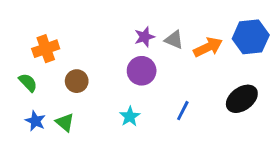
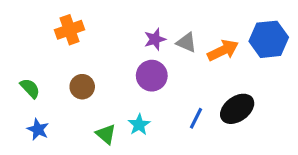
orange cross: (46, 49) -> (70, 30), moved
black ellipse: (242, 99) -> (237, 109), moved
green triangle: (65, 122) -> (106, 134), moved

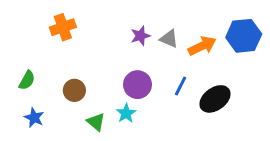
purple circle: (152, 76) -> (137, 85), moved
brown circle: (82, 87) -> (74, 90), moved
green semicircle: (30, 88) -> (27, 80), turned 72
blue line: (196, 118) -> (181, 86), moved

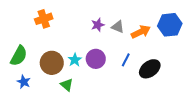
green semicircle: (27, 80) -> (19, 56), size x1.5
brown circle: (74, 90) -> (52, 63), size x1.5
cyan star: (126, 113) -> (75, 60), moved

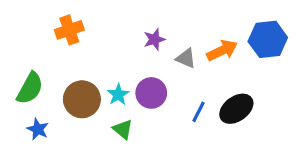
gray triangle: (118, 27) -> (186, 58), moved
blue line: (126, 60) -> (199, 112), moved
green triangle: (67, 85) -> (123, 129), moved

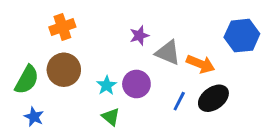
orange arrow: (222, 50) -> (201, 64), moved, turned 48
gray triangle: (186, 58) -> (168, 53), size x1.4
brown circle: (82, 99) -> (64, 70), moved

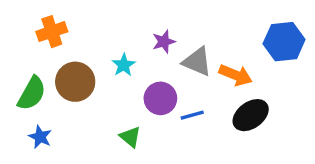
orange cross: (62, 27) -> (52, 32), moved
cyan star: (107, 85) -> (124, 65), moved
blue line: (179, 101) -> (192, 115), moved, turned 48

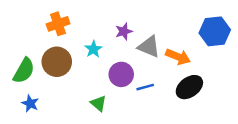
orange cross: (52, 32) -> (58, 24), moved

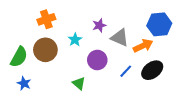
blue hexagon: (215, 31) -> (159, 24), moved
orange arrow: (178, 57) -> (143, 46), turned -48
blue line: (145, 87) -> (126, 71), moved, turned -32

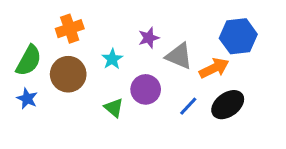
green semicircle: (19, 57) -> (29, 61), moved
blue star: (24, 83) -> (27, 99), moved
green triangle: (79, 83) -> (114, 108), moved

